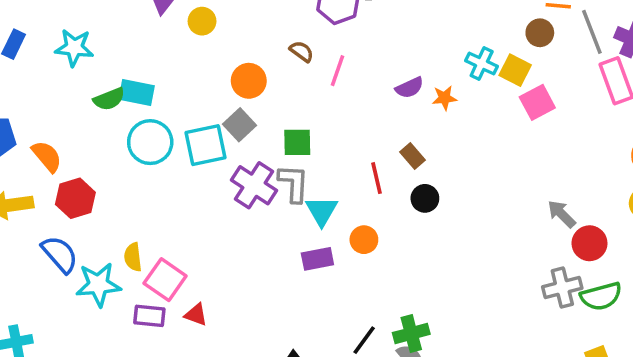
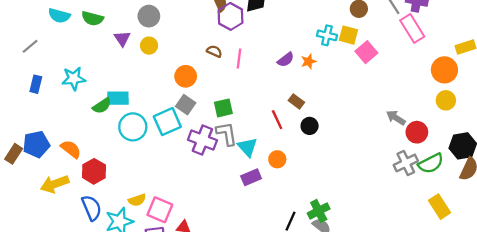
blue semicircle: (60, 254) -> (92, 208), turned 30
yellow semicircle: (133, 257) -> (137, 200), turned -90

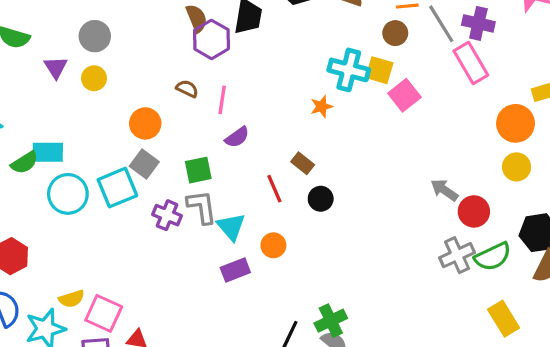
cyan cross: (327, 35) -> (349, 70), size x1.4
purple semicircle: (286, 60) -> (237, 137), moved
purple cross: (202, 140) -> (167, 215), size x0.7

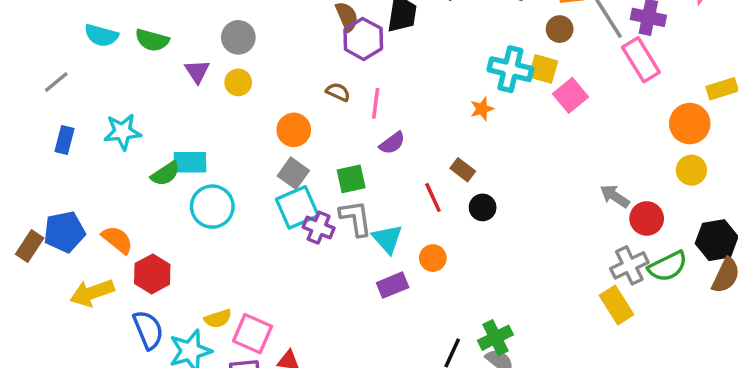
cyan square: (117, 188) -> (297, 207), moved
yellow rectangle: (504, 319) -> (617, 305), moved

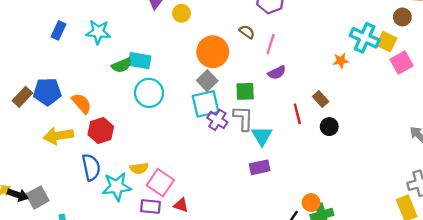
orange circle: (294, 130) -> (213, 52), size x1.4
orange circle: (433, 258) -> (311, 203), moved

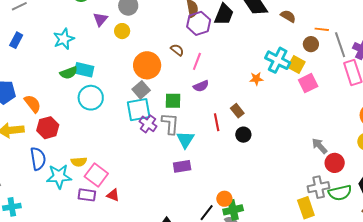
cyan star: (98, 32) -> (64, 39), moved, turned -30

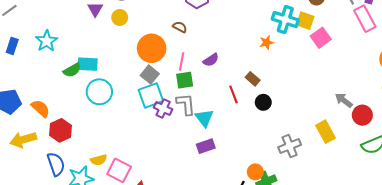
cyan star: (64, 39) -> (47, 41), moved
pink line: (197, 61) -> (182, 61), moved
gray cross: (319, 187) -> (290, 146), moved
yellow rectangle: (306, 208) -> (325, 132), moved

